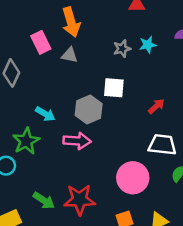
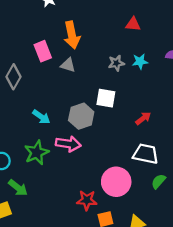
green star: (26, 141) -> (37, 153), moved
green arrow: (44, 200) -> (18, 188), moved
red star: (80, 200) -> (87, 200), moved, size x0.7

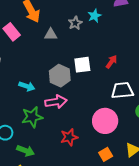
gray triangle: (68, 65) -> (51, 34), moved
white square: (106, 98) -> (82, 65), moved
green star: (37, 153) -> (32, 117), turned 30
red star: (87, 200) -> (69, 137), moved

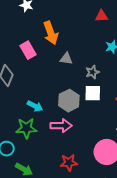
gray star: (75, 23) -> (92, 72), moved
green star: (32, 117) -> (26, 128), moved

